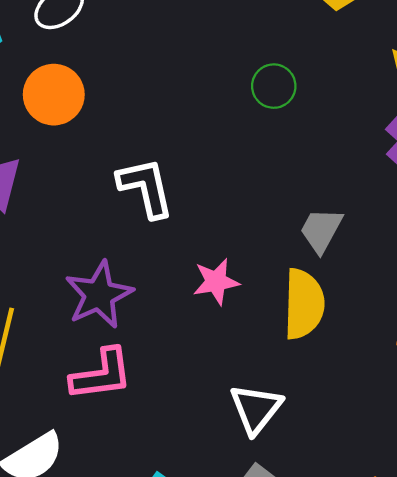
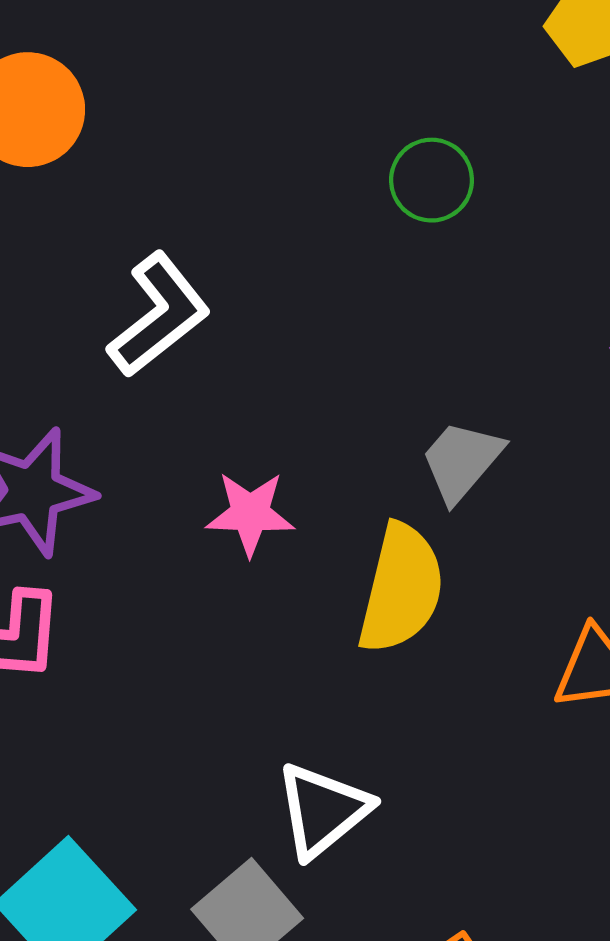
white L-shape: (146, 188) -> (159, 315), turned 52
white triangle: (256, 409) -> (323, 810), moved

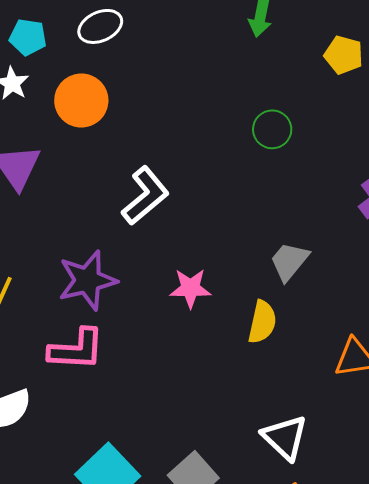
yellow semicircle: (401, 589) -> (262, 322), size x0.7
white triangle: (323, 810) -> (285, 437), moved, turned -36

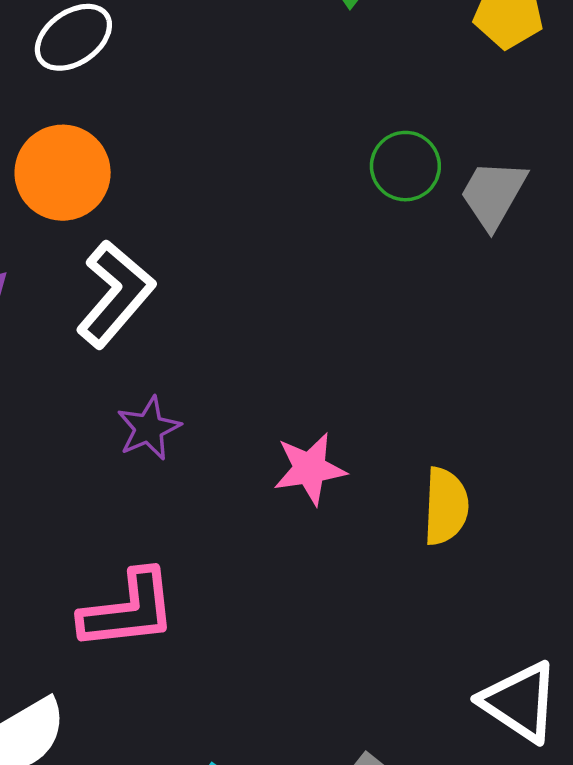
white L-shape: (145, 196) -> (115, 294), moved
gray trapezoid: (289, 261) -> (493, 194), moved
purple star: (87, 280) -> (149, 428), moved, size x0.6

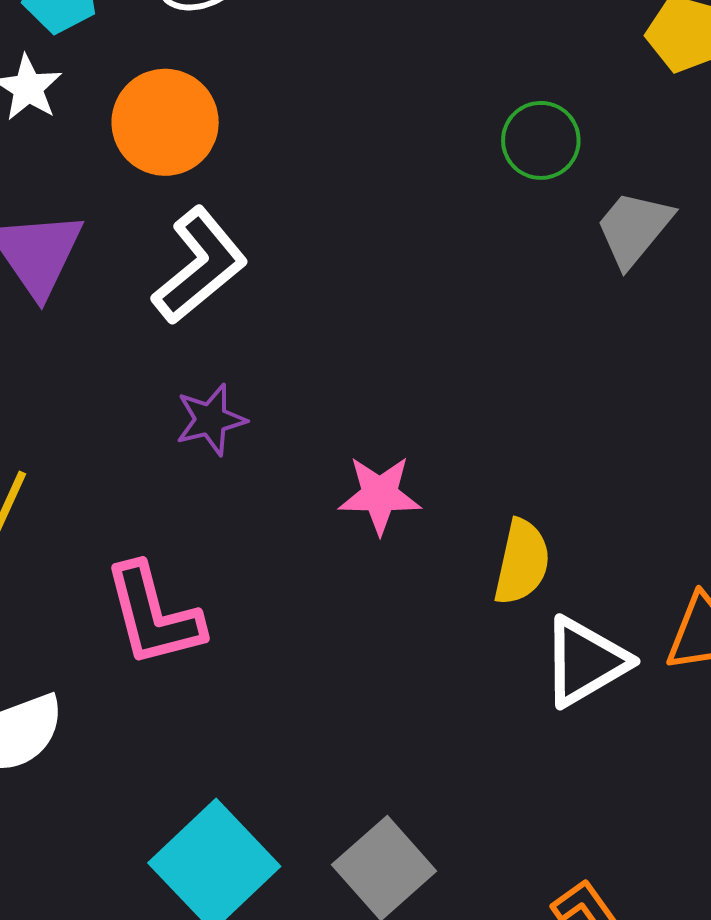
green circle: (405, 166) -> (541, 140), moved
pink L-shape: (128, 610) -> (153, 615), turned 72
white triangle: (520, 702) -> (585, 662), moved, turned 46

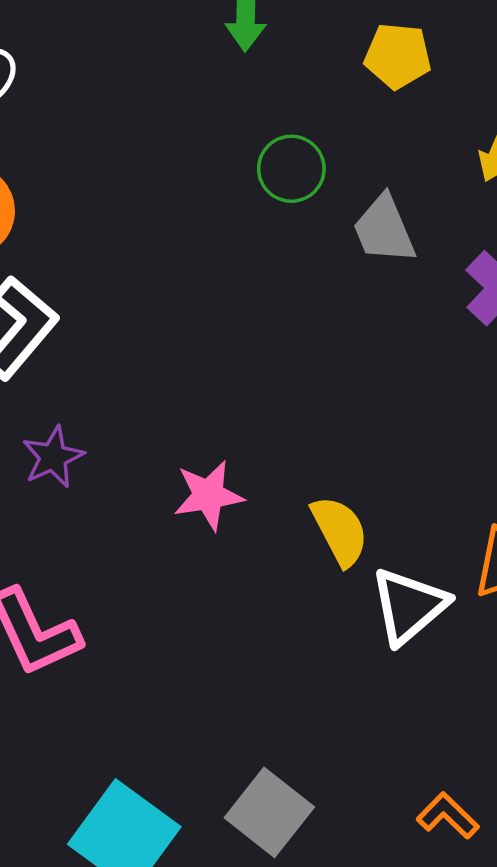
gray trapezoid: (634, 228) -> (384, 229), turned -52
yellow semicircle: (522, 562) -> (340, 531), turned -30

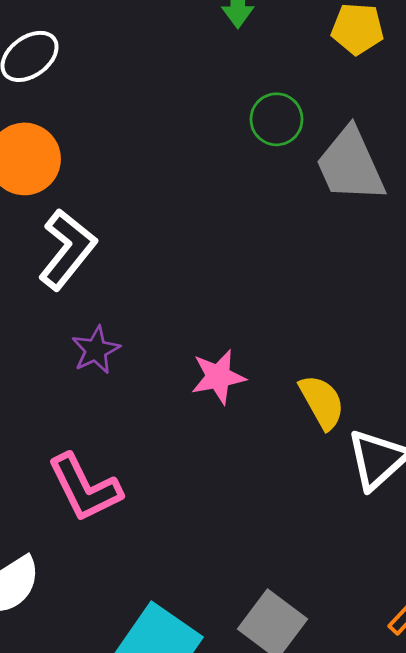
gray trapezoid: (384, 229) -> (350, 165), size x1.4

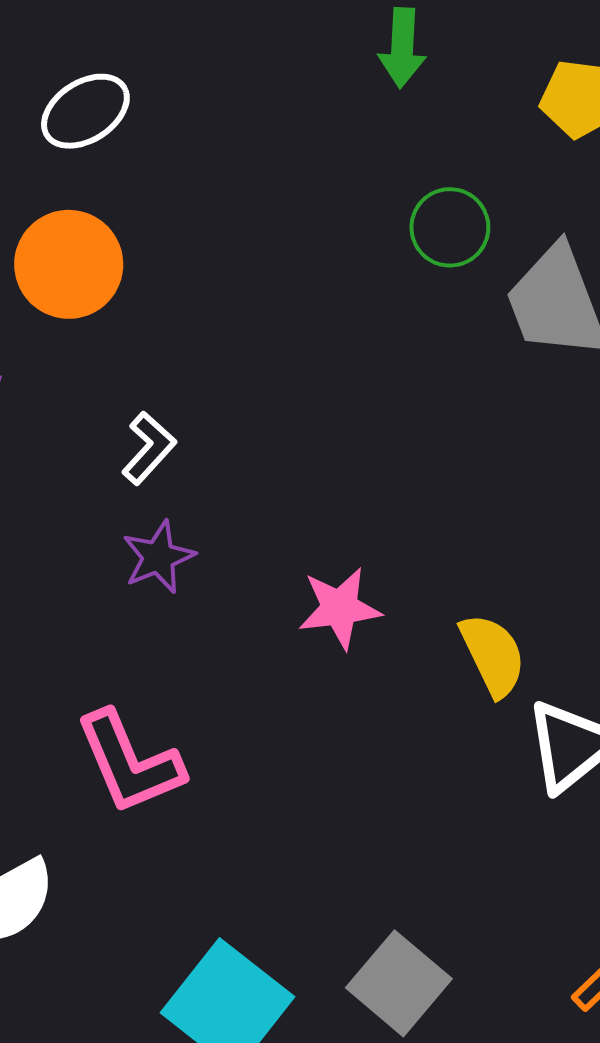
white L-shape: (67, 249) -> (149, 448), moved, size x0.6

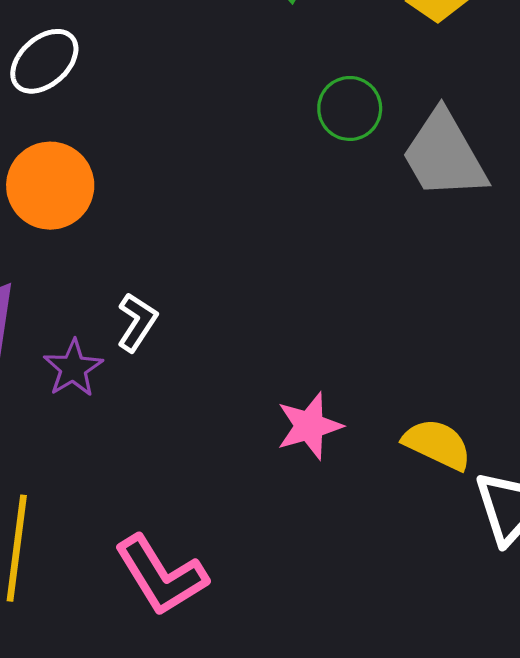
purple star: (158, 557) -> (73, 368), moved
yellow semicircle: (493, 655) -> (437, 444), turned -30

